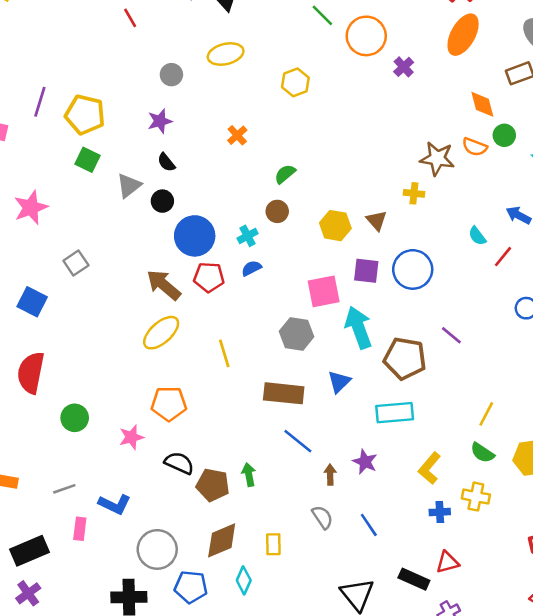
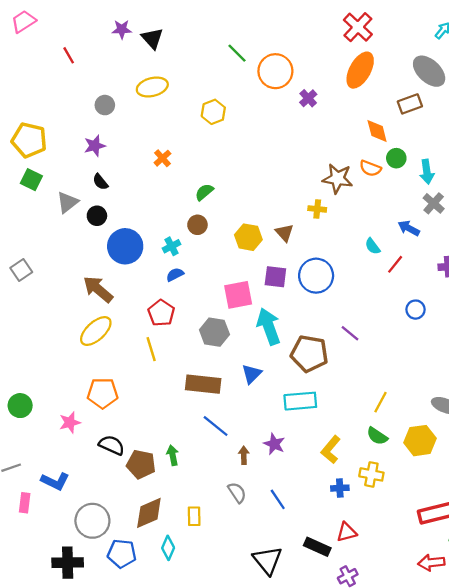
red pentagon: (209, 277) -> (161, 313), moved, turned 30

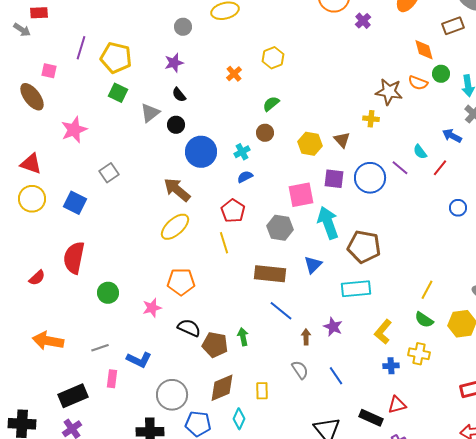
yellow hexagon: (213, 112) -> (273, 58), moved
purple line: (350, 333) -> (400, 168), moved

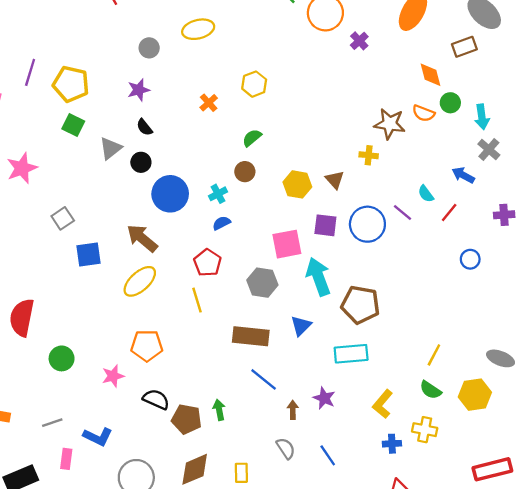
blue square: (75, 203) -> (88, 255), moved, turned -35

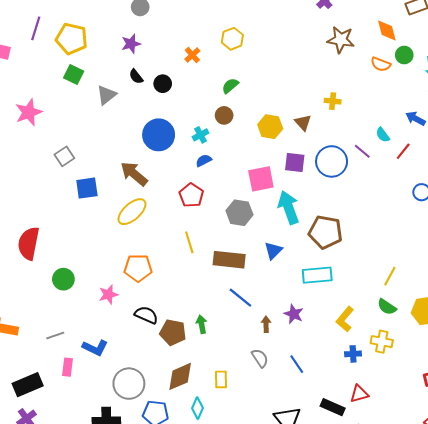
brown star: (390, 124) -> (341, 40), moved
black circle: (141, 162) -> (163, 84), moved
yellow line: (197, 300) -> (189, 242), moved

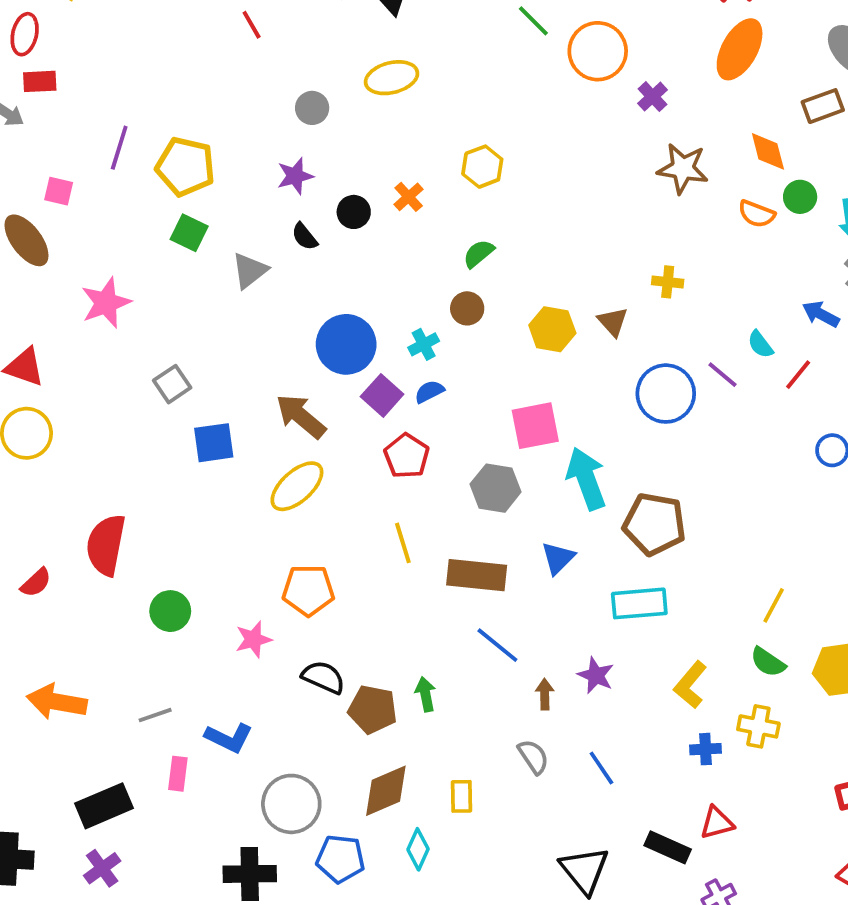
black circle: (163, 84) -> (354, 212), moved
purple square: (295, 163) -> (382, 395), moved, turned 35

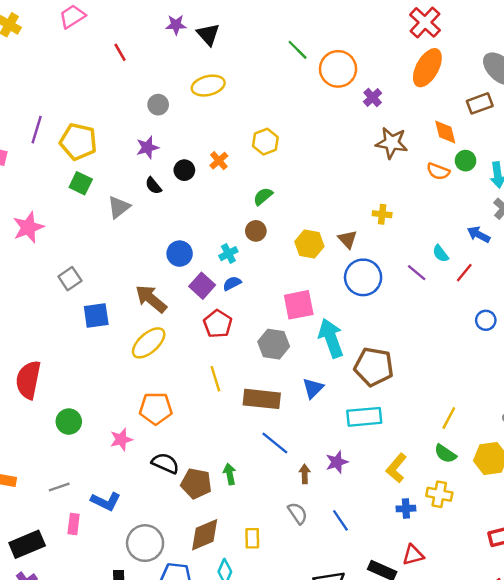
blue circle: (346, 344) -> (180, 254), size x0.7
blue circle: (666, 394) -> (363, 277), moved
purple star: (596, 675) -> (337, 462), turned 30

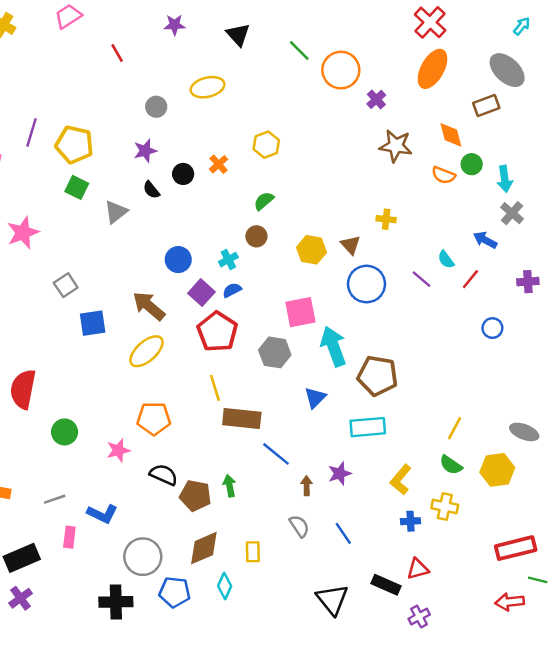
black triangle: (208, 34) -> (238, 35), moved
red pentagon: (218, 324) -> (217, 332), size x1.4
brown rectangle: (262, 399) -> (242, 418), moved

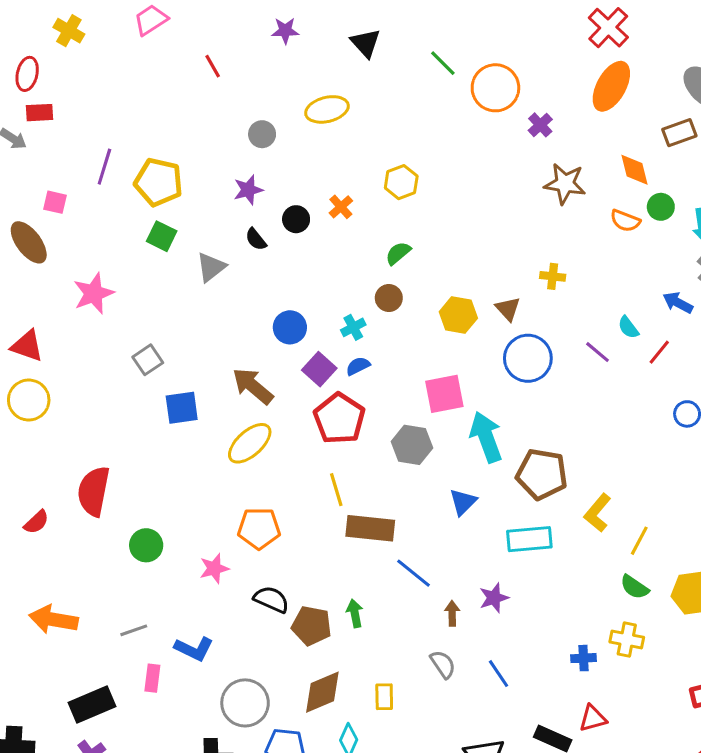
yellow L-shape: (401, 480) -> (597, 513), moved

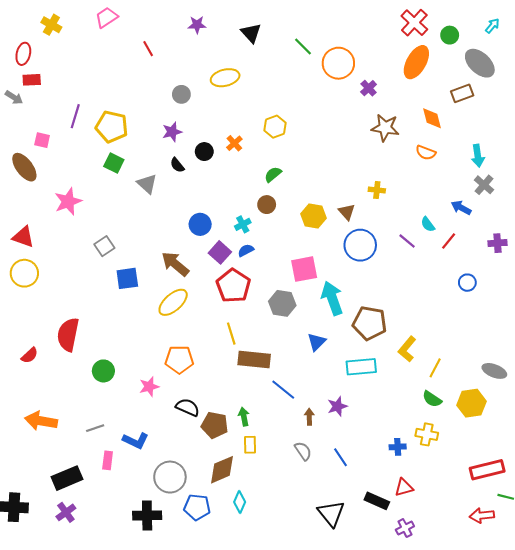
green circle: (661, 207) -> (450, 35), moved
gray triangle: (211, 267) -> (147, 184), turned -40
yellow rectangle: (384, 697) -> (250, 445), moved

